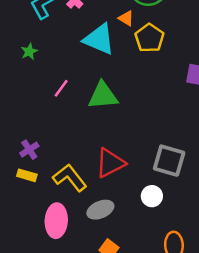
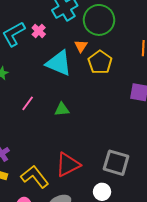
orange triangle: (126, 18) -> (81, 46), turned 32
green triangle: (103, 96) -> (62, 109), size x0.6

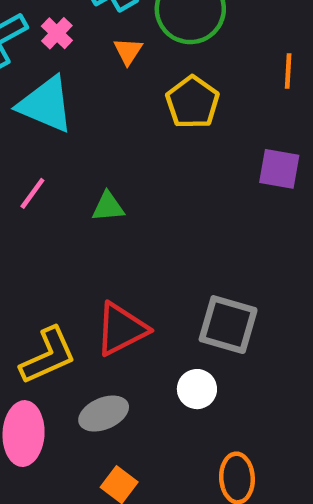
orange triangle: (81, 46) -> (128, 51), moved
cyan triangle: (59, 63) -> (46, 104), moved
yellow L-shape: (35, 177) -> (48, 356), turned 104

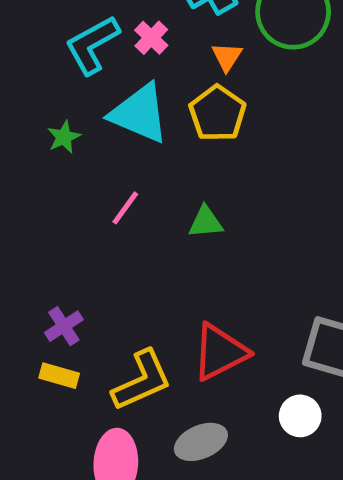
yellow pentagon: (193, 102) -> (217, 113), moved

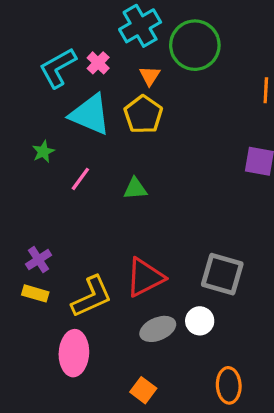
green star: (64, 137) -> (43, 152), moved
gray ellipse: (201, 442) -> (158, 329), moved

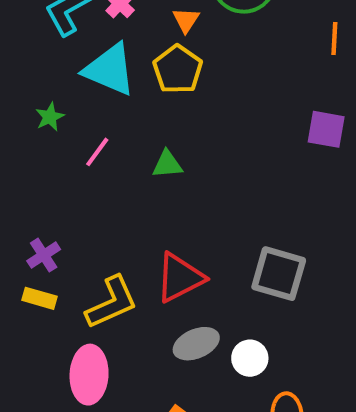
white circle: (200, 321) -> (250, 358), moved

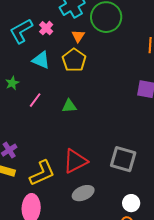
cyan triangle: (110, 69) -> (41, 60), size x0.7
white circle: (250, 358) -> (131, 203), moved

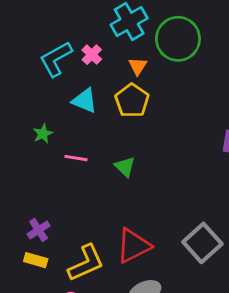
pink line: (35, 100) -> (76, 158), turned 63
green triangle: (69, 106) -> (125, 167), turned 49
gray square: (123, 159) -> (202, 243), turned 32

